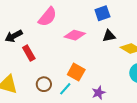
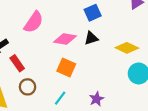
black triangle: (109, 36) -> (91, 38), moved
orange square: (76, 72) -> (66, 67), moved
brown circle: (44, 84) -> (28, 87), moved

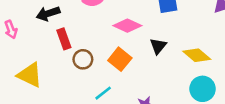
black triangle: (91, 38) -> (158, 46), moved, turned -48
brown circle: (28, 87) -> (83, 59), moved

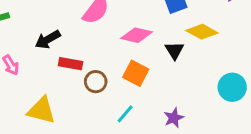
red rectangle: (64, 39) -> (70, 64), turned -48
yellow diamond: (197, 55) -> (202, 32), moved

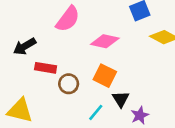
black triangle: (174, 50) -> (121, 99), moved

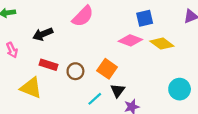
pink diamond: (105, 41) -> (130, 40), moved
red rectangle: (46, 68) -> (49, 65), moved

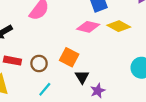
cyan line: (95, 99) -> (45, 89), moved

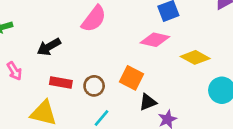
yellow diamond: (119, 26) -> (195, 57), moved
black triangle: (82, 77) -> (148, 102), turned 40

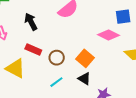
black arrow: (49, 47) -> (31, 22), turned 78
black triangle: (148, 102) -> (84, 79), moved, turned 40

